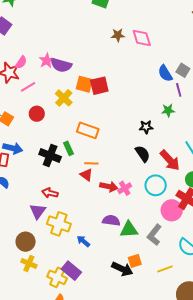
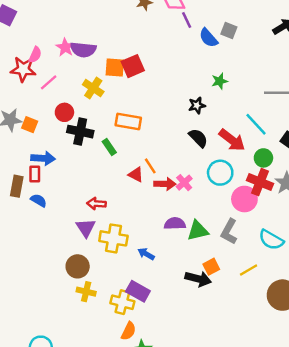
purple line: (179, 90) -> (187, 20), moved
black cross: (50, 155) -> (80, 132), moved
orange line: (91, 163) -> (150, 166), moved, turned 64

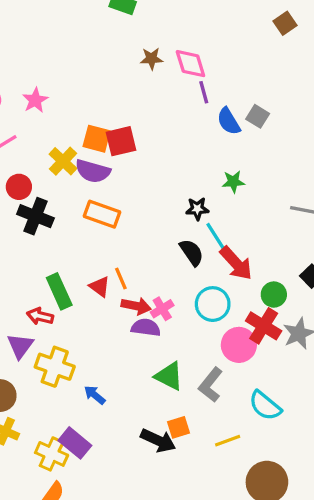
purple semicircle: (83, 50) -> (93, 171), moved
cyan line: (256, 124) -> (217, 239), moved
green rectangle: (109, 147) -> (59, 291), moved, size x1.5
purple semicircle: (175, 224) -> (146, 327), moved
green triangle: (198, 231) -> (169, 376), turned 30

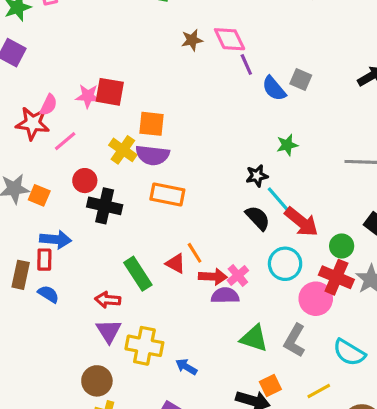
pink star: (35, 100) -> (88, 96), turned -30
red square: (121, 141) -> (110, 92), moved, turned 32
red arrow: (40, 316) -> (108, 300), moved

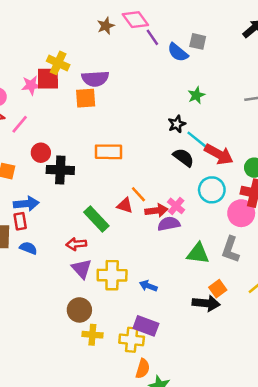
yellow cross: (123, 150) -> (58, 63), moved
purple semicircle: (152, 155) -> (95, 79), moved

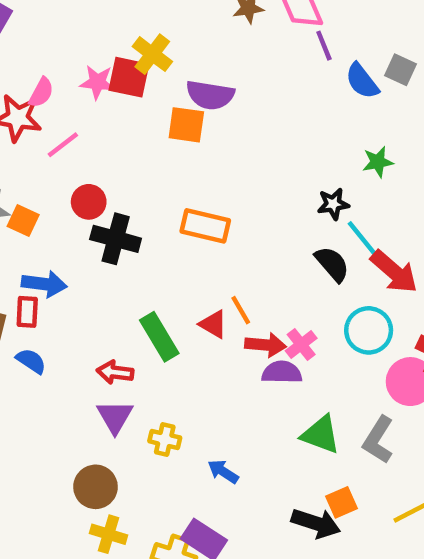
yellow cross: (112, 275) -> (165, 439), size x0.6

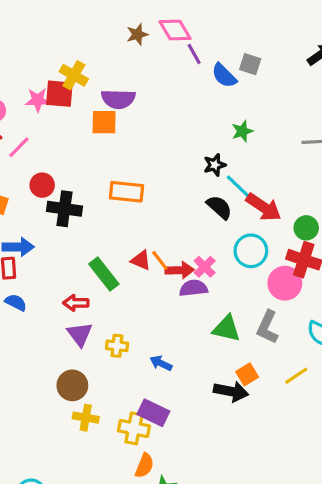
orange line: (241, 310) -> (160, 260), moved

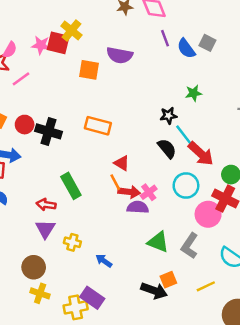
purple line: (194, 54) -> (165, 38), moved
purple semicircle: (118, 99) -> (120, 55), moved
red circle: (42, 185) -> (25, 125), moved
red triangle: (141, 260) -> (122, 163), moved
yellow cross: (134, 428) -> (76, 307), turned -30

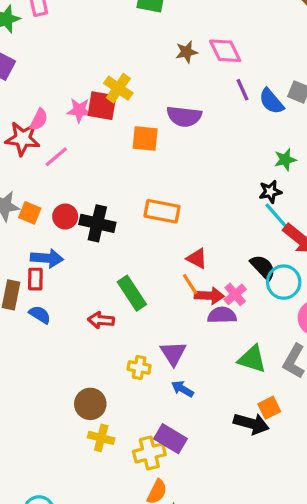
black star: (168, 116) -> (270, 192), moved
black semicircle: (167, 148) -> (263, 267), moved
purple triangle: (45, 229) -> (173, 353), moved

